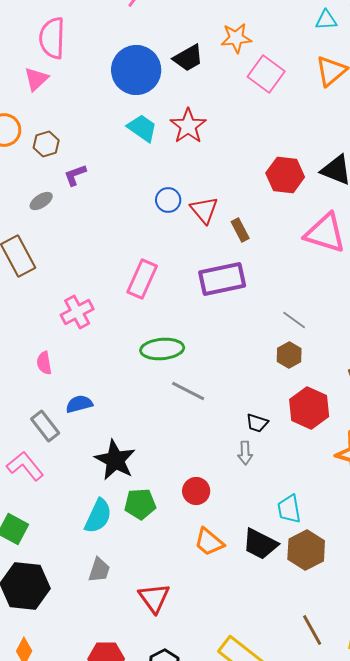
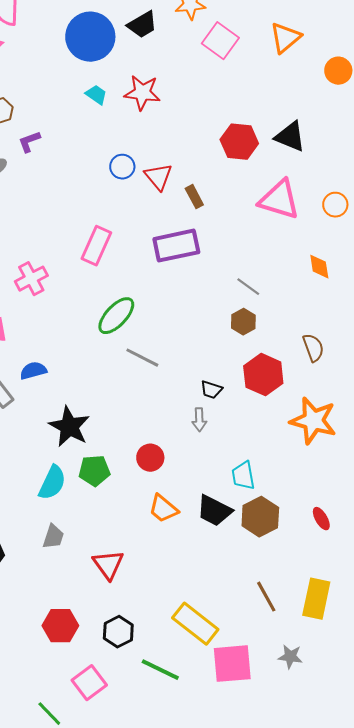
red star: (188, 126) -> (142, 93), turned -30
cyan trapezoid: (142, 128) -> (96, 95), size x0.7
green ellipse: (162, 349) -> (116, 316), turned -42

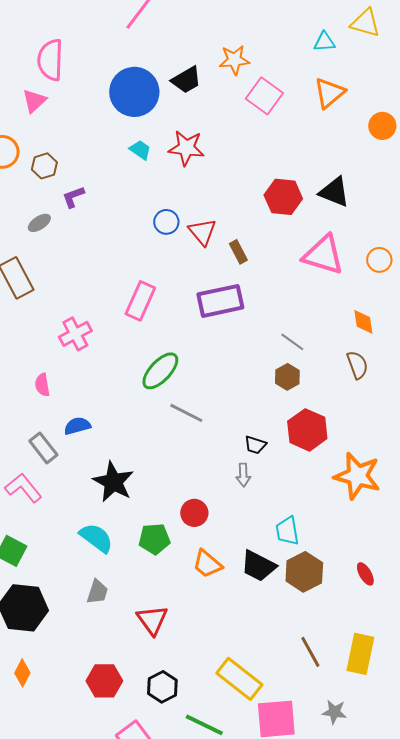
brown semicircle: (313, 348) -> (357, 365), moved
green pentagon: (94, 471) -> (154, 539), moved
cyan semicircle: (52, 483) -> (96, 538), turned -78

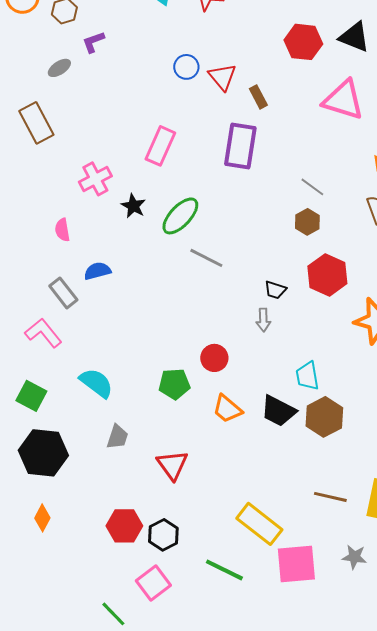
purple rectangle: (220, 301) -> (240, 146), turned -69
black star: (113, 482) -> (133, 206), moved, size x0.6
cyan semicircle: (96, 538) -> (96, 383), moved
brown line: (310, 652) -> (330, 497), turned -48
black hexagon: (162, 687) -> (163, 535), moved

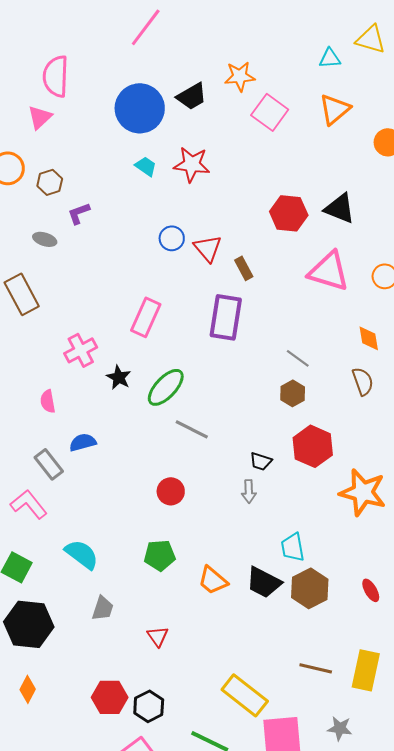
gray ellipse: (59, 68) -> (45, 239), turned 50
red circle: (214, 358) -> (171, 491), moved
red triangle: (172, 465) -> (158, 636), size x0.7

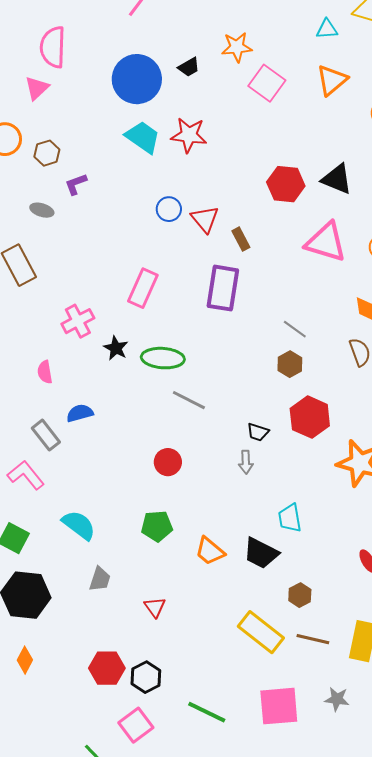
black trapezoid: (192, 96) -> (189, 67), size x0.7
cyan trapezoid: (146, 166) -> (143, 137), size x1.6
green ellipse: (166, 387) -> (163, 358), turned 51
brown hexagon: (310, 588) -> (300, 595), moved, size x0.6
yellow rectangle: (245, 695) -> (261, 632), moved

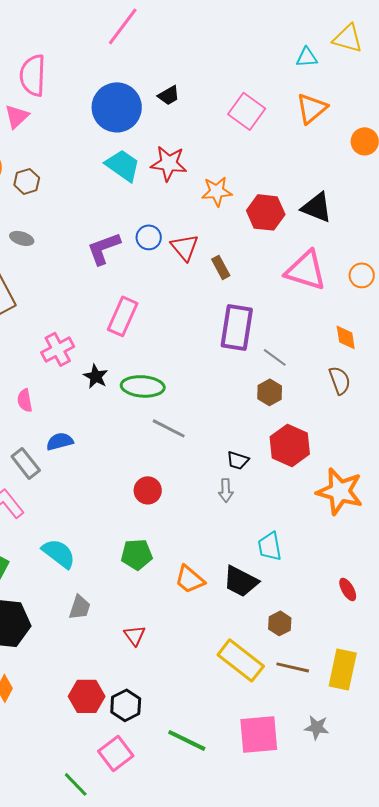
orange star: (237, 47) -> (217, 191), moved
purple L-shape: (76, 184) -> (104, 248), moved, size x1.5
purple rectangle: (223, 288) -> (237, 327), moved

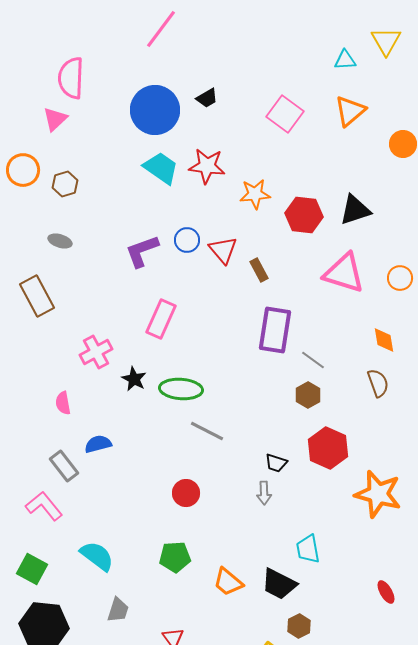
yellow triangle: (348, 38) -> (386, 41), turned 44
black triangle: (317, 207) -> (355, 210), turned -40
brown hexagon: (280, 623) -> (299, 626), moved

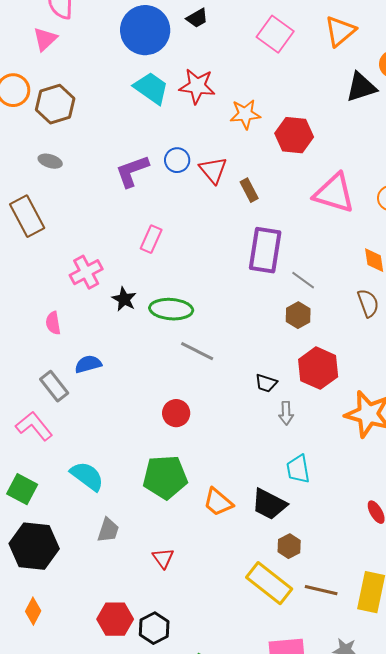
brown hexagon: (65, 184) -> (55, 104), size x1.5
black triangle: (355, 210) -> (361, 87), moved
pink rectangle: (161, 319) -> (151, 239), size x0.7
gray arrow: (264, 493) -> (286, 413), moved
green pentagon: (175, 557) -> (165, 477), size x1.4

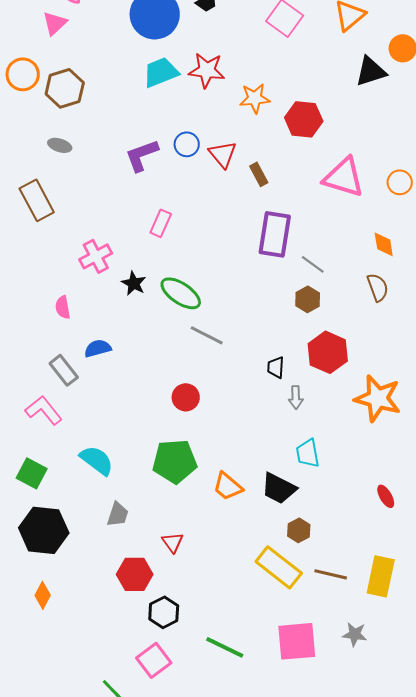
cyan trapezoid: (151, 88) -> (161, 72), turned -57
green ellipse: (171, 309) -> (181, 293), turned 30
black trapezoid: (266, 383) -> (276, 367), turned 75
red hexagon: (115, 619) -> (135, 574), moved

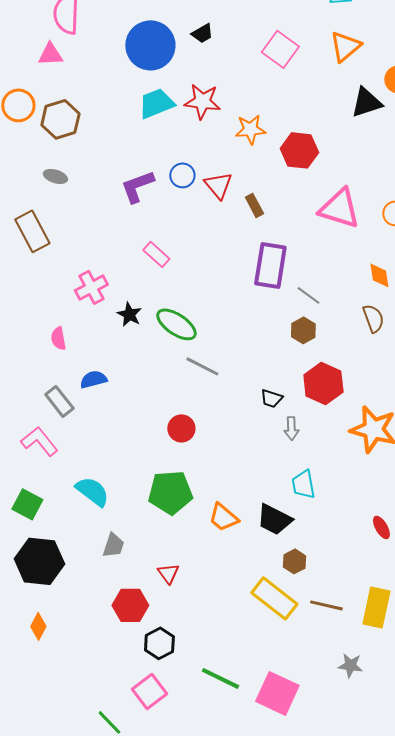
pink triangle: (55, 23) -> (50, 54), turned 40
pink rectangle: (161, 223) -> (156, 254), turned -72
black trapezoid: (276, 367) -> (271, 398), turned -75
pink square: (297, 641) -> (277, 693), moved, turned 30

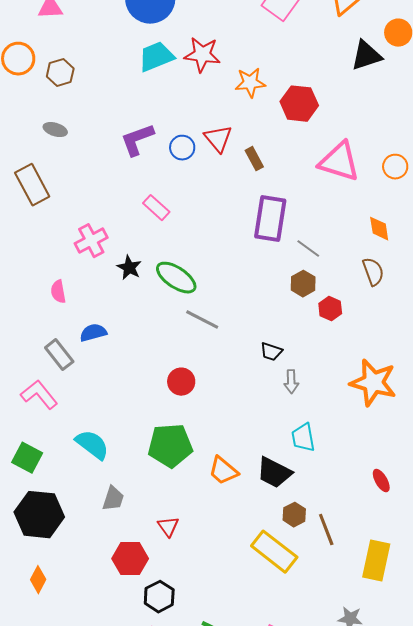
brown hexagon: (60, 119) -> (60, 73), size x0.7
blue circle: (182, 175) -> (182, 148), moved
red hexagon: (323, 383) -> (330, 309), moved, size x0.6
brown line: (326, 605) -> (326, 530), moved, turned 56

